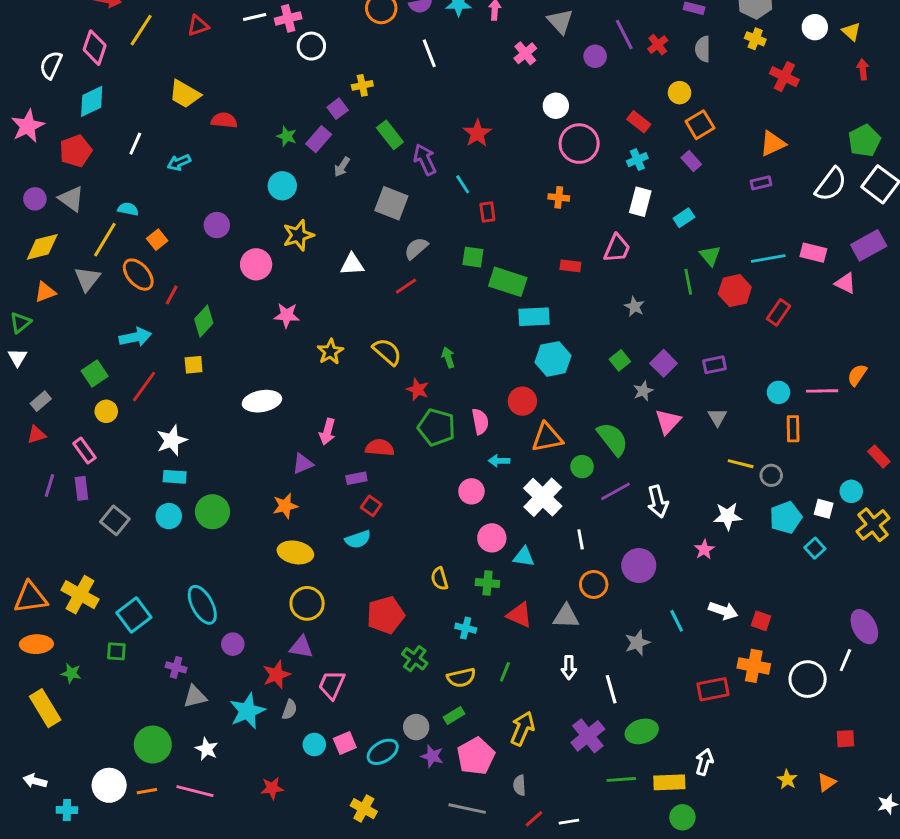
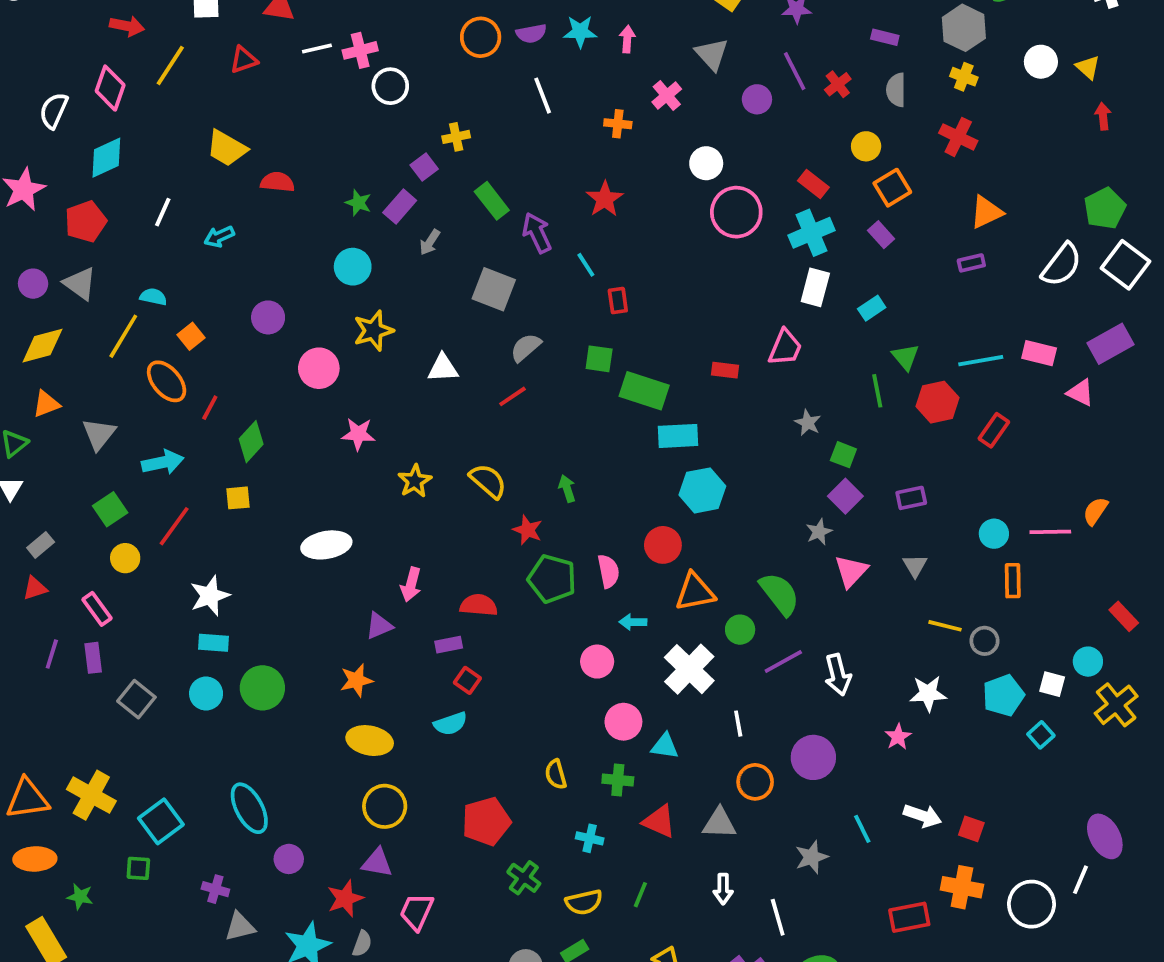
red cross: (784, 77) -> (958, 137), moved
cyan cross: (637, 160) -> (812, 233), size x1.6
orange cross: (559, 197) -> (618, 124), moved
gray triangle: (87, 279) -> (99, 434), moved
green square: (620, 360) -> (843, 455), moved, turned -30

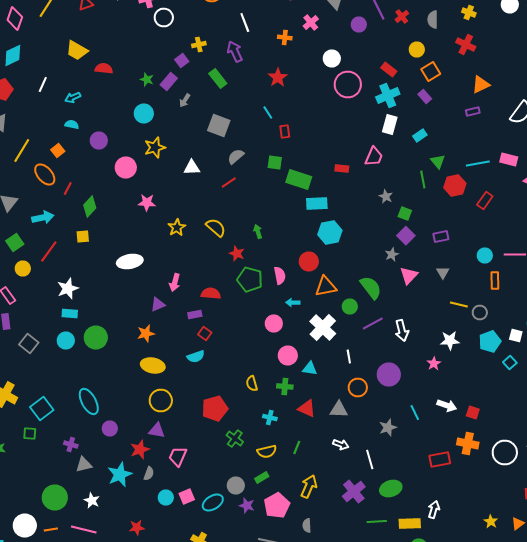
purple arrow: (537, 233) -> (235, 52), moved
cyan semicircle: (153, 297) -> (72, 124), moved
white arrow: (723, 889) -> (341, 444), turned -70

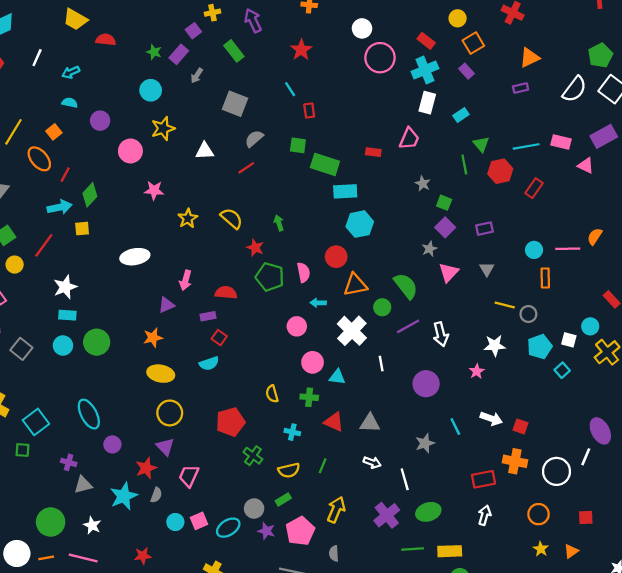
cyan arrow: (43, 218) -> (60, 207), moved
orange circle: (358, 388) -> (539, 514), moved
purple triangle: (157, 430) -> (165, 447), turned 36
white arrow: (434, 510) -> (485, 515), moved

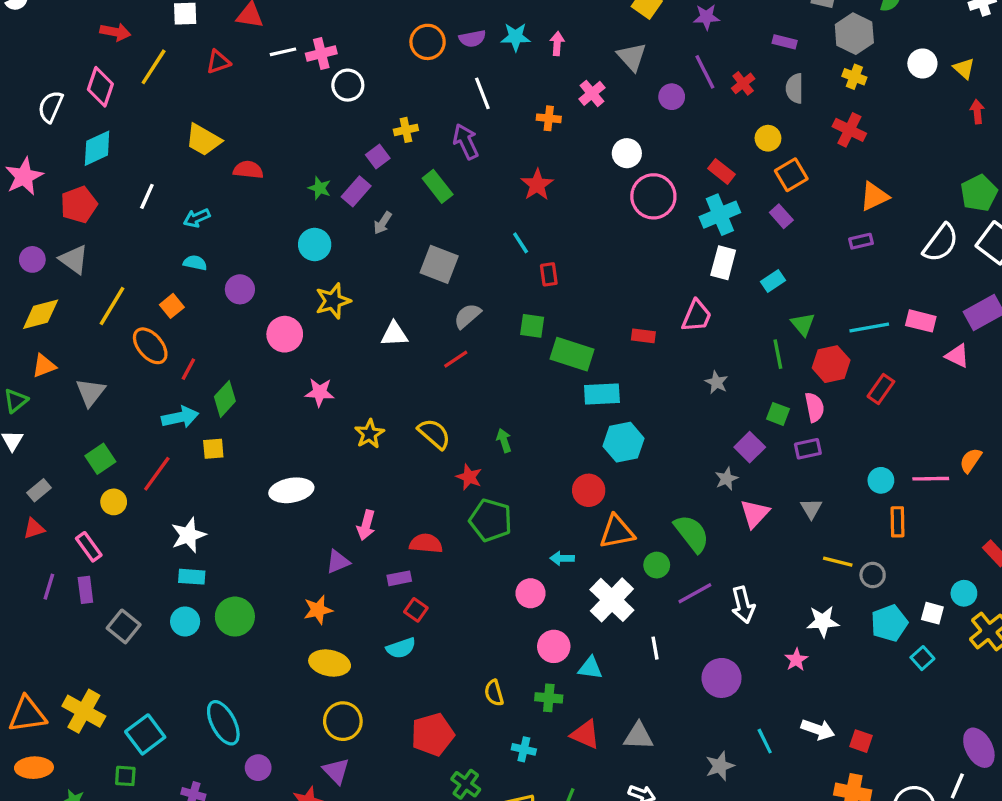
green square: (444, 203) -> (778, 414), moved
pink semicircle: (304, 272) -> (814, 407), moved

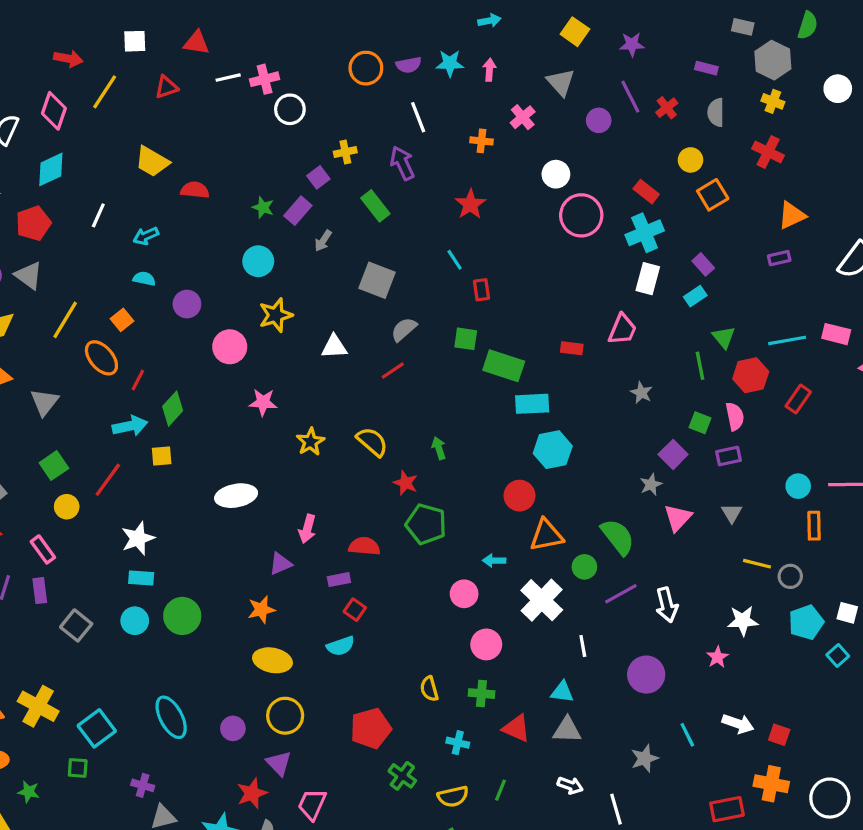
purple rectangle: (781, 216) -> (703, 264), moved
cyan triangle: (590, 668) -> (562, 692), moved
purple circle: (258, 768) -> (233, 728), moved

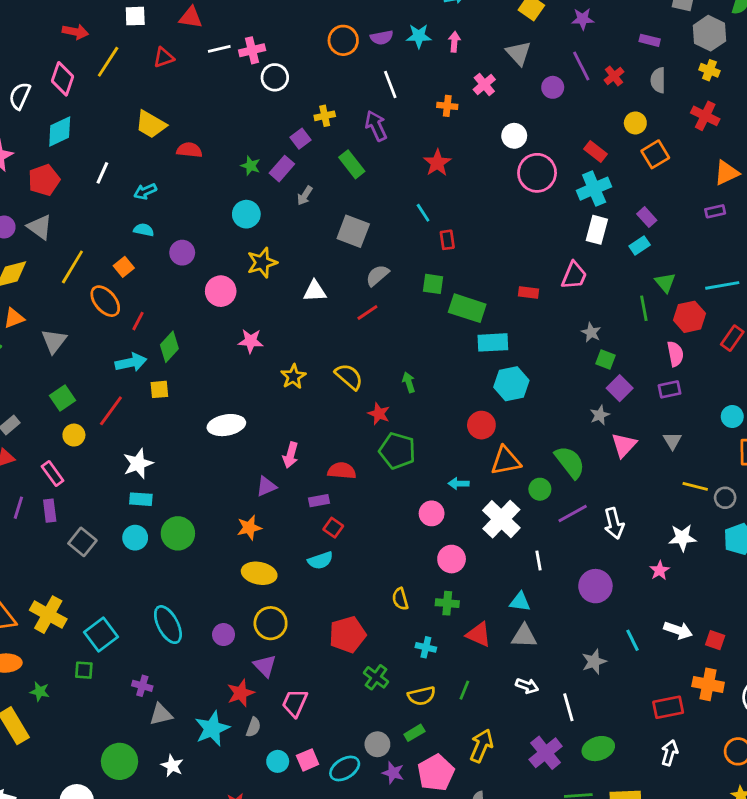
green square: (700, 423) -> (605, 360), moved

